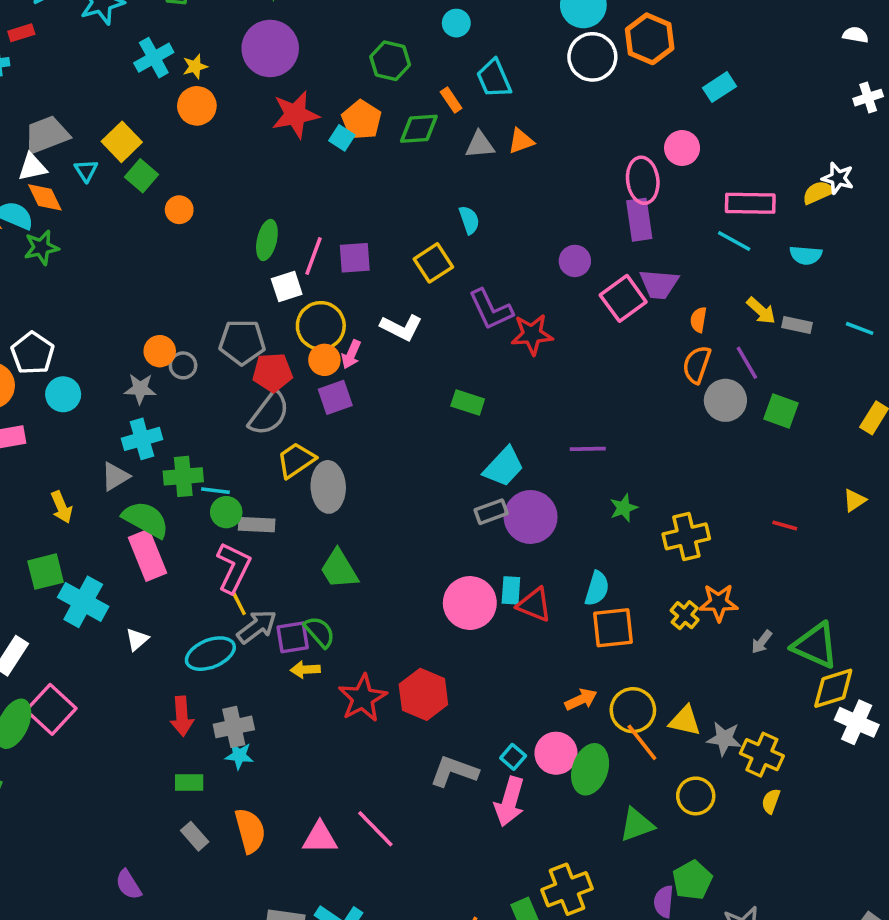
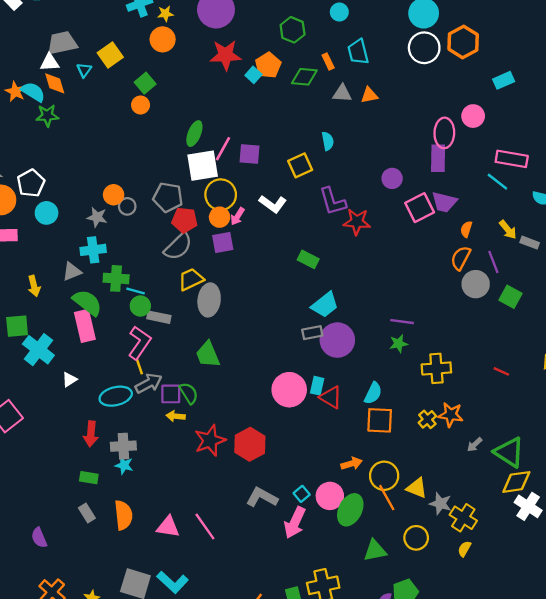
green square: (142, 176) -> (145, 83), moved
white square: (287, 287) -> (203, 166), size x1.6
purple line: (588, 449) -> (402, 322), moved

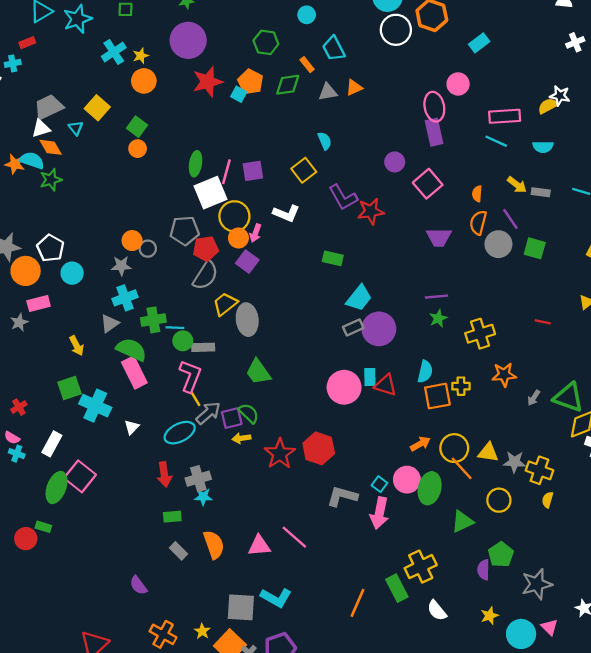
purple trapezoid: (444, 202) -> (439, 237), moved
purple square: (223, 243) -> (247, 262), turned -30
yellow cross: (427, 419) -> (461, 386), moved, turned -36

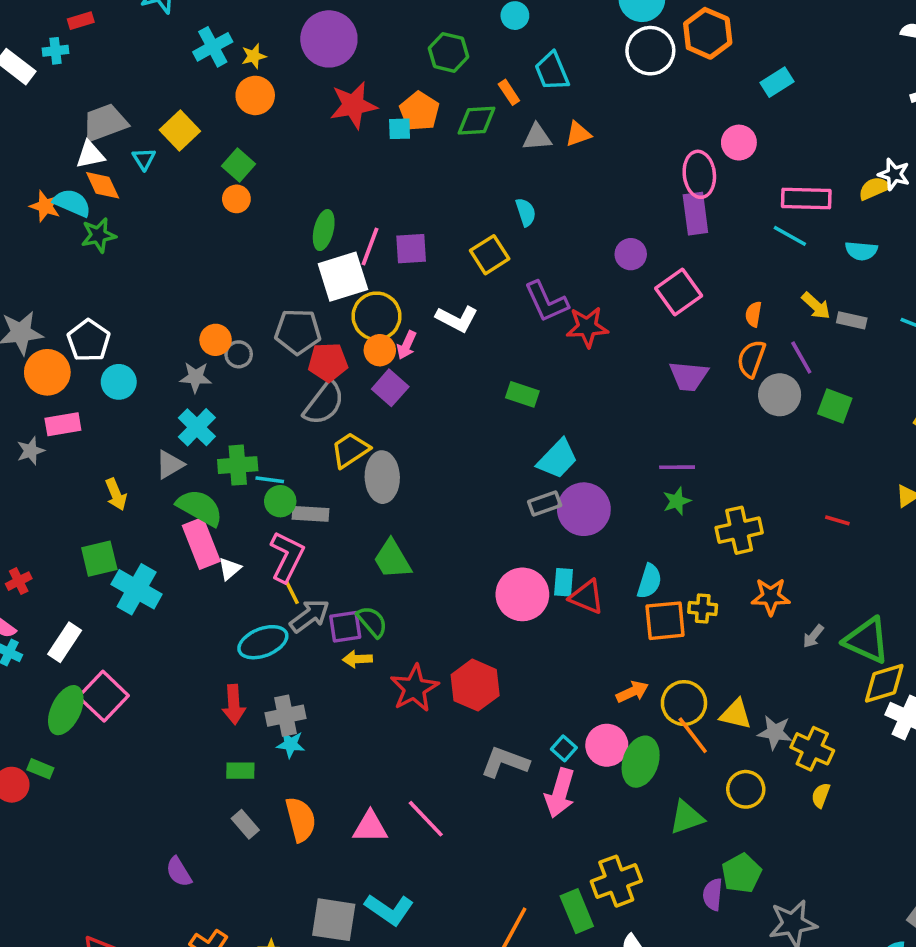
cyan square: (239, 94) -> (400, 129), turned -35
cyan cross: (125, 298) -> (197, 427), turned -30
white triangle: (132, 427) -> (230, 569), moved

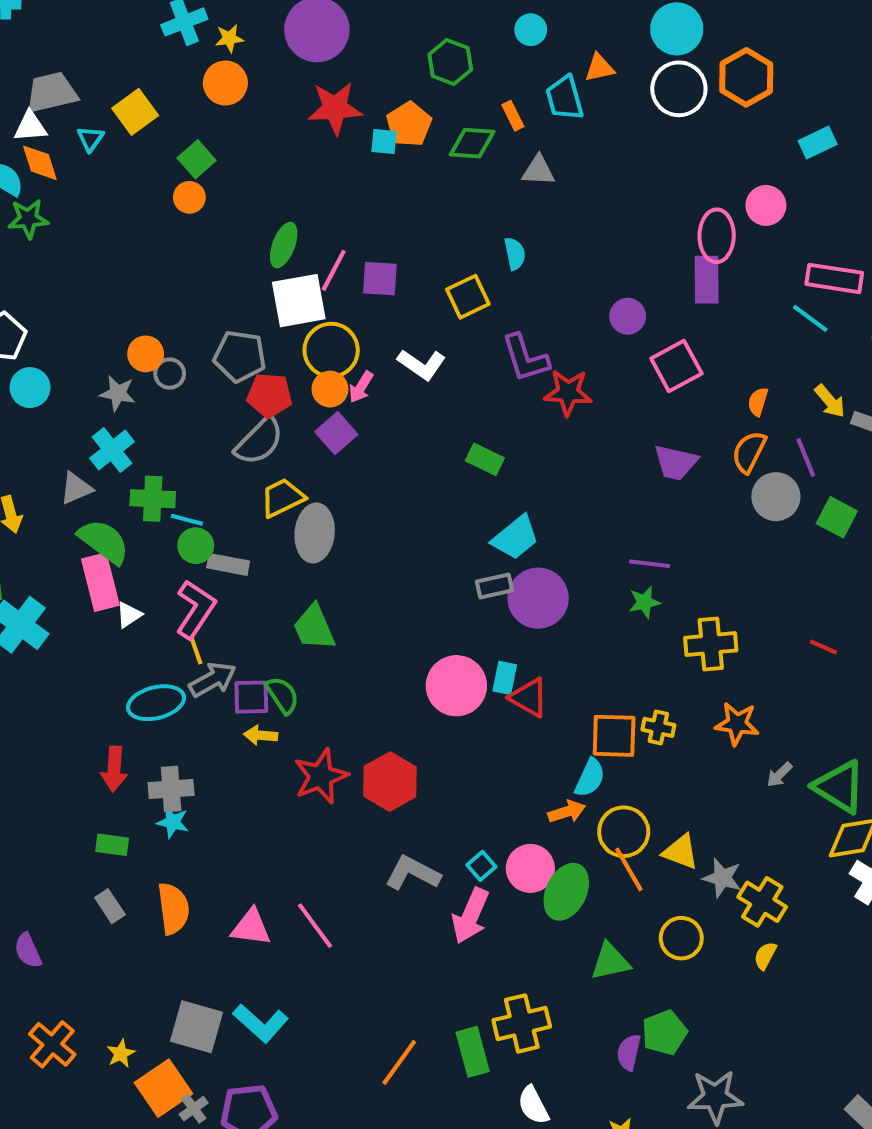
orange triangle: (578, 134) -> (600, 68), moved
cyan semicircle: (649, 581) -> (590, 778), moved

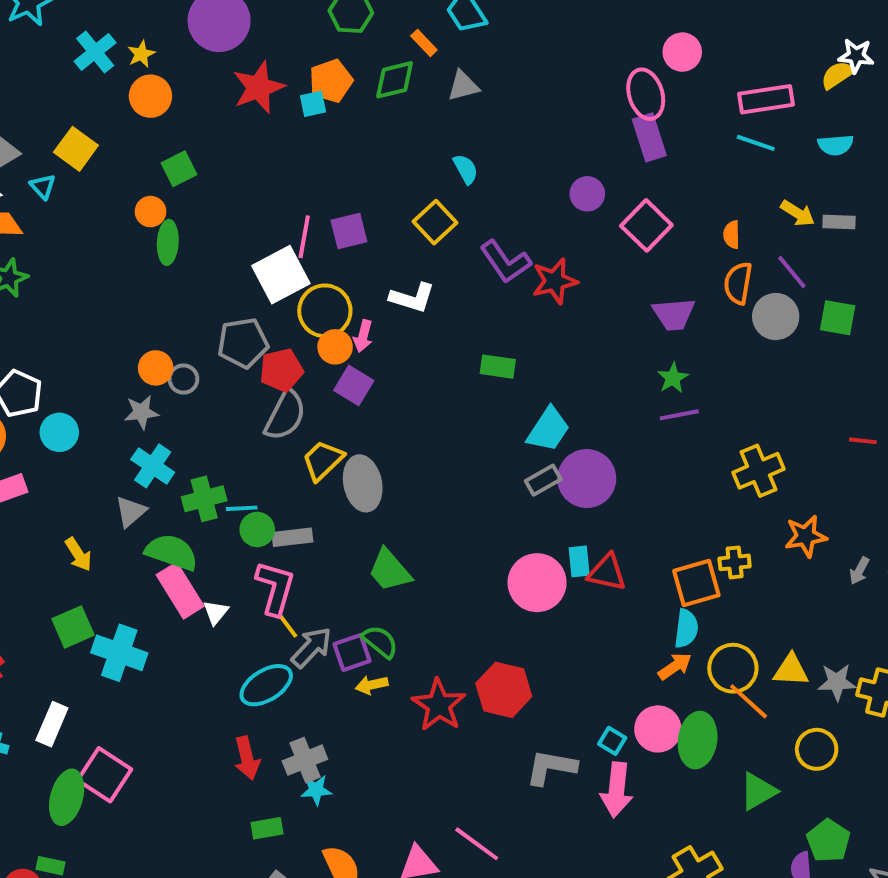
orange pentagon: (409, 124) -> (331, 81), turned 30
green square: (197, 159) -> (179, 169), moved, turned 32
green ellipse: (284, 245) -> (168, 242), moved
green star: (644, 602) -> (673, 378), moved

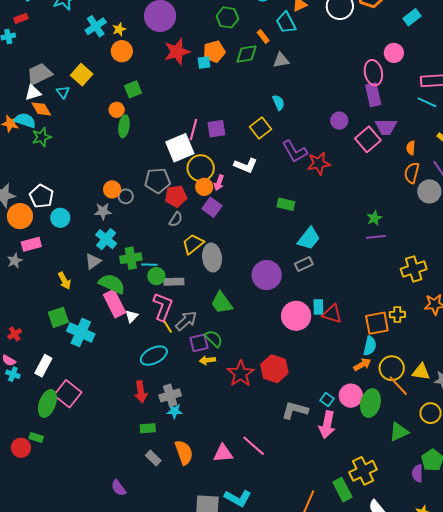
purple trapezoid: (674, 314) -> (386, 127), moved
gray semicircle: (285, 415) -> (176, 219), size x0.6
purple circle: (587, 479) -> (267, 275), moved
gray arrow: (311, 647) -> (186, 321), moved

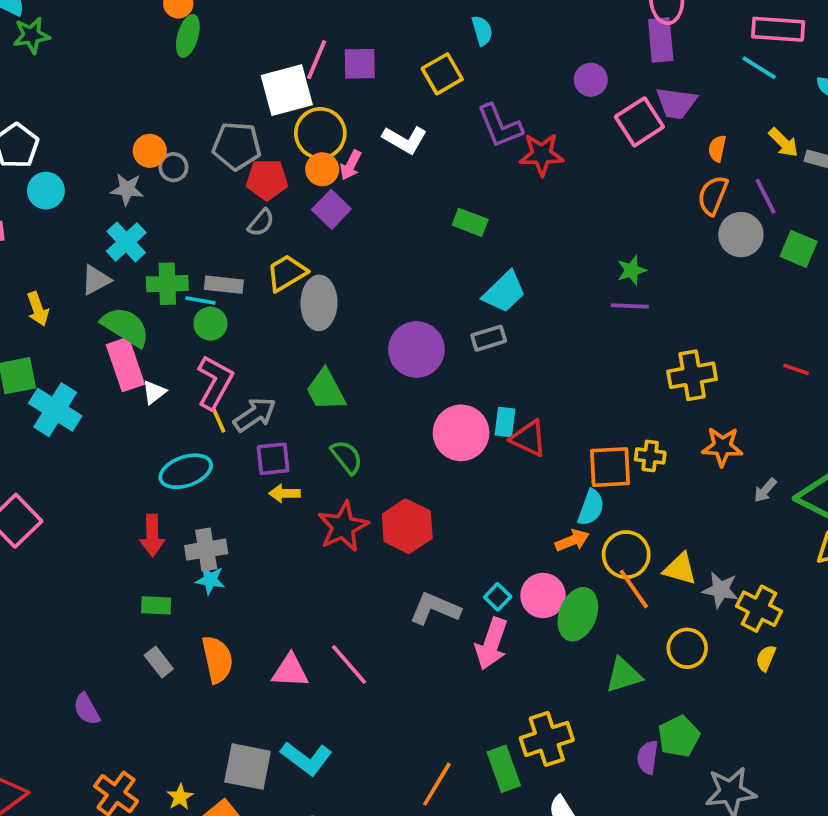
gray rectangle: (174, 282) -> (224, 285), moved
green semicircle: (214, 339) -> (347, 457), moved

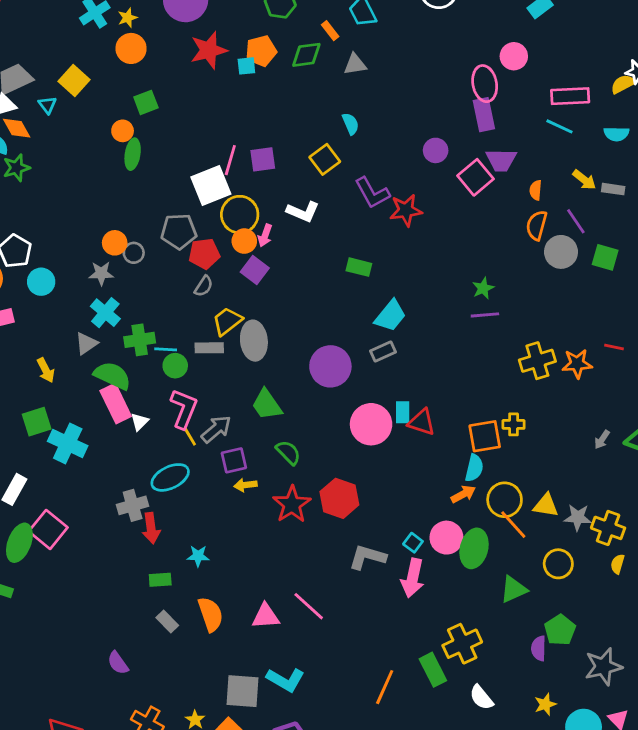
gray rectangle: (224, 285) -> (209, 348), moved
orange star: (722, 447) -> (577, 364), moved
gray cross: (206, 550) -> (133, 505), moved

